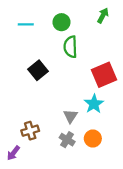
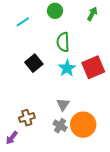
green circle: (62, 22) -> (55, 11), moved
cyan line: (26, 24) -> (23, 22), turned -32
cyan star: (94, 104) -> (67, 68), moved
orange circle: (93, 139) -> (83, 125), size x1.6

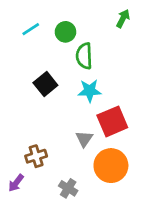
green circle: (55, 11) -> (65, 32), moved
red square: (93, 67) -> (112, 121), moved
cyan star: (67, 68) -> (90, 91), turned 30
gray cross: (60, 126) -> (68, 188), moved

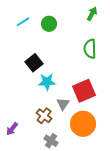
green semicircle: (84, 56) -> (90, 49), moved
cyan star: (90, 91) -> (47, 82), moved
brown cross: (36, 156) -> (44, 116), moved, turned -35
purple arrow: (16, 183) -> (12, 129), moved

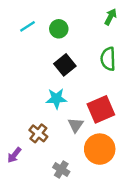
black square: (34, 63) -> (65, 65), moved
brown cross: (44, 116) -> (38, 133), moved

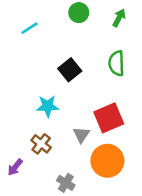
green circle: (59, 29) -> (79, 13), moved
cyan star: (56, 99) -> (48, 106), moved

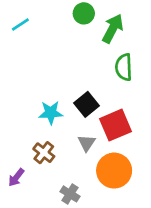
green arrow: (119, 18) -> (113, 29), moved, size x1.5
cyan line: (29, 28) -> (20, 24), moved
black square: (70, 70) -> (87, 104), moved

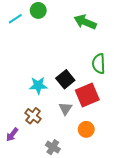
green circle: (84, 13) -> (38, 10), moved
green arrow: (113, 29) -> (85, 22), turned -95
green semicircle: (124, 67) -> (99, 64), moved
orange circle: (114, 171) -> (86, 129), size x0.6

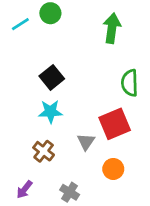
green arrow: (85, 22) -> (112, 28), turned 75
black square: (65, 79) -> (52, 77), moved
purple arrow: (12, 135) -> (24, 189), moved

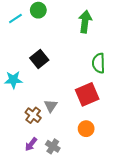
cyan star: (50, 112) -> (13, 80), moved
gray triangle: (86, 142) -> (51, 106), moved
purple arrow: (24, 189) -> (31, 144), moved

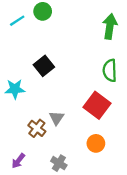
green arrow: (85, 22) -> (110, 26), moved
red square: (87, 94) -> (97, 105), turned -30
purple arrow: (31, 144) -> (18, 161), moved

